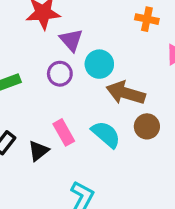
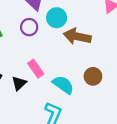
brown circle: (147, 126) -> (93, 76), moved
cyan semicircle: (106, 134) -> (63, 85), moved

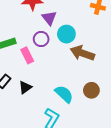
pink rectangle: (36, 69) -> (27, 55), moved

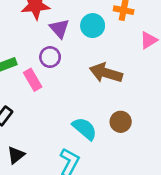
cyan circle: (66, 34) -> (93, 26), moved
black triangle: (25, 87) -> (16, 155), moved

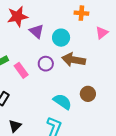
cyan circle: (93, 26) -> (61, 38), moved
purple circle: (50, 57) -> (46, 64), moved

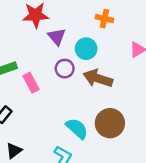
orange cross: (81, 13) -> (104, 19), moved
purple circle: (46, 64) -> (65, 69), moved
brown circle: (88, 94) -> (110, 123), size x1.5

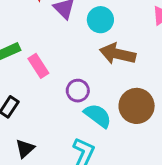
purple circle: (65, 69) -> (78, 91), moved

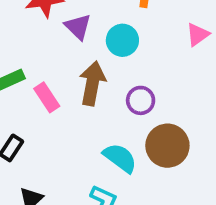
brown arrow: (118, 54) -> (92, 83), moved, turned 88
purple circle: (78, 91) -> (141, 100), moved

